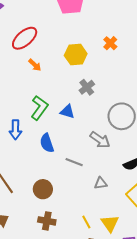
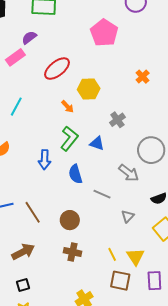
yellow hexagon: (76, 55) -> (89, 89), moved
orange arrow: (35, 65) -> (68, 107), moved
gray triangle: (101, 183) -> (128, 216), turned -40

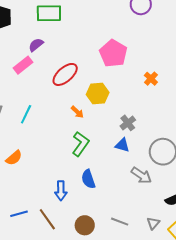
pink pentagon: (104, 33) -> (113, 53), moved
blue triangle: (97, 143) -> (122, 145), moved
blue arrow: (45, 160) -> (61, 191), moved
gray line: (102, 194) -> (120, 222), moved
gray triangle: (128, 216) -> (153, 223), moved

